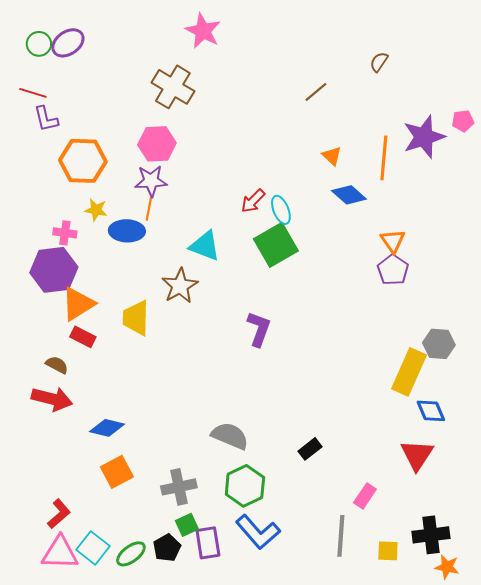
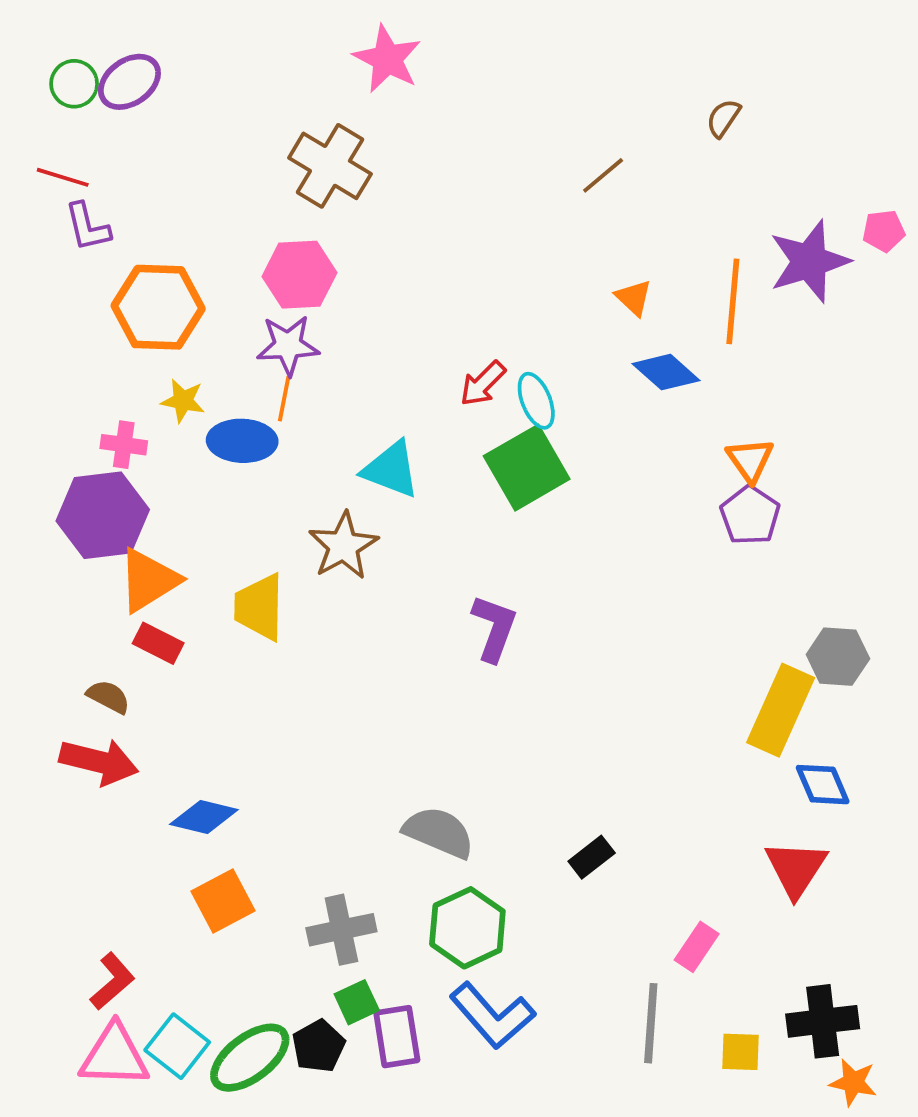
green ellipse: (131, 554) -> (250, 1058), size x1.4

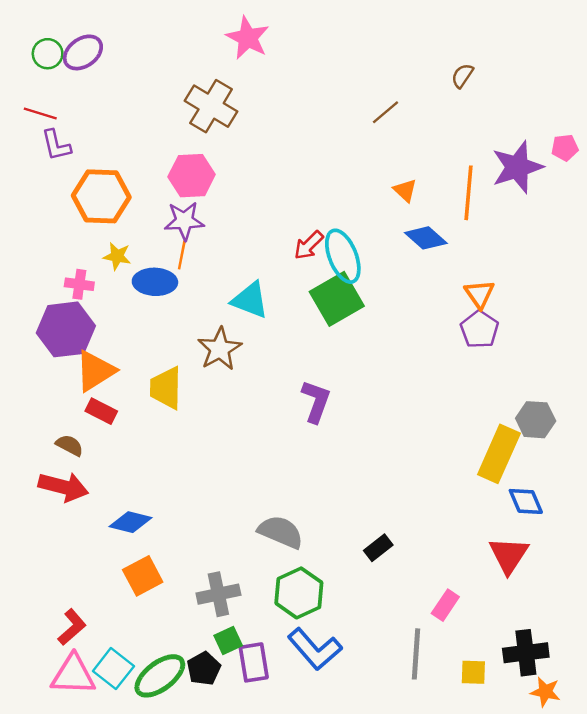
cyan ellipse: (536, 401) -> (343, 256), size x1.5

